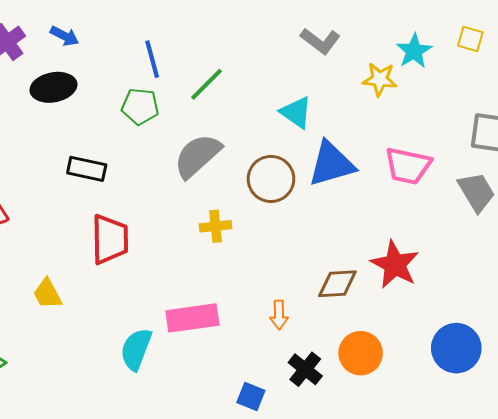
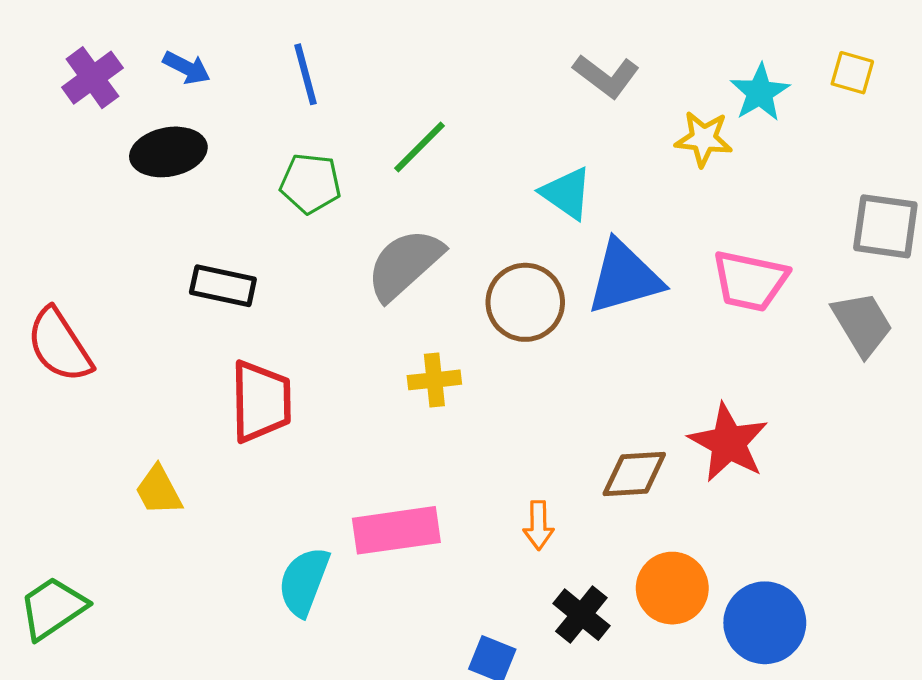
blue line: (152, 59) -> (306, 74), moved
blue circle: (456, 348) -> (765, 623), moved

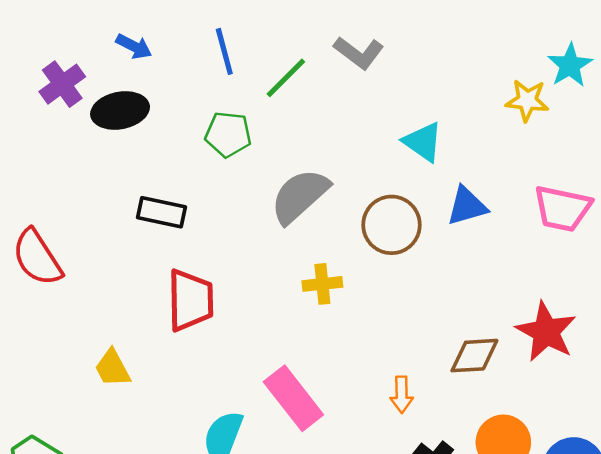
gray L-shape: (606, 76) -> (359, 53), moved
purple cross: (92, 78) -> (62, 84), moved
green line: (420, 147) -> (286, 78), moved
blue triangle: (624, 278) -> (467, 206), size x0.7
pink rectangle: (396, 530) -> (293, 398), turned 60

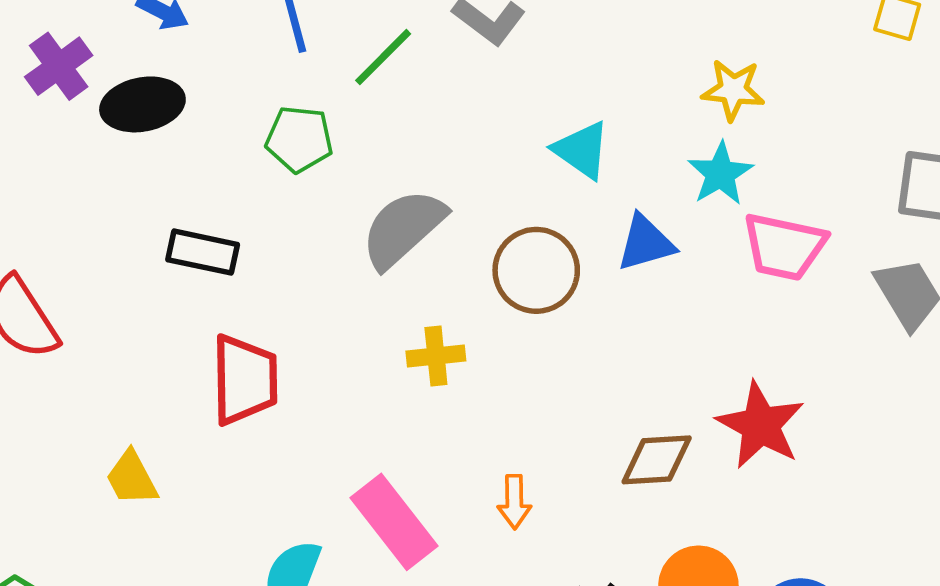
cyan star: (570, 65) -> (720, 174), moved
orange arrow: (402, 395) -> (514, 502), moved

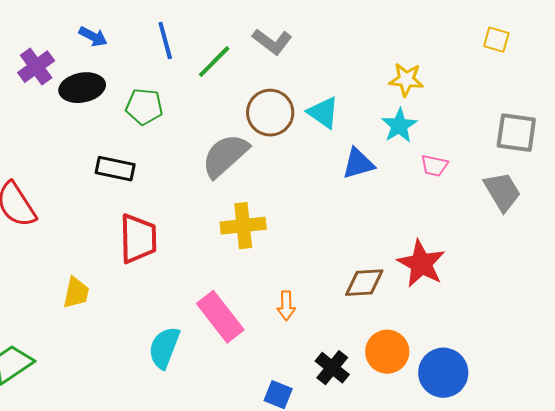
green pentagon: (299, 139) -> (144, 107), moved
pink trapezoid: (784, 247) -> (434, 166), size x0.6
brown circle: (536, 270) -> (270, 113), moved
yellow cross: (436, 356) -> (243, 226), size x1.4
yellow trapezoid: (132, 478) -> (76, 293), turned -140

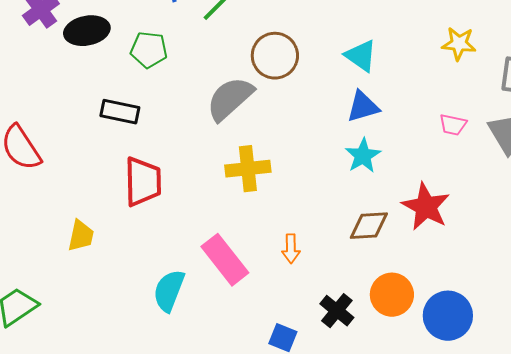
yellow star: (406, 80) -> (459, 44), moved
cyan triangle: (323, 113) -> (361, 56), moved
cyan star: (399, 126) -> (363, 156), moved
pink trapezoid: (434, 166) -> (453, 125), moved

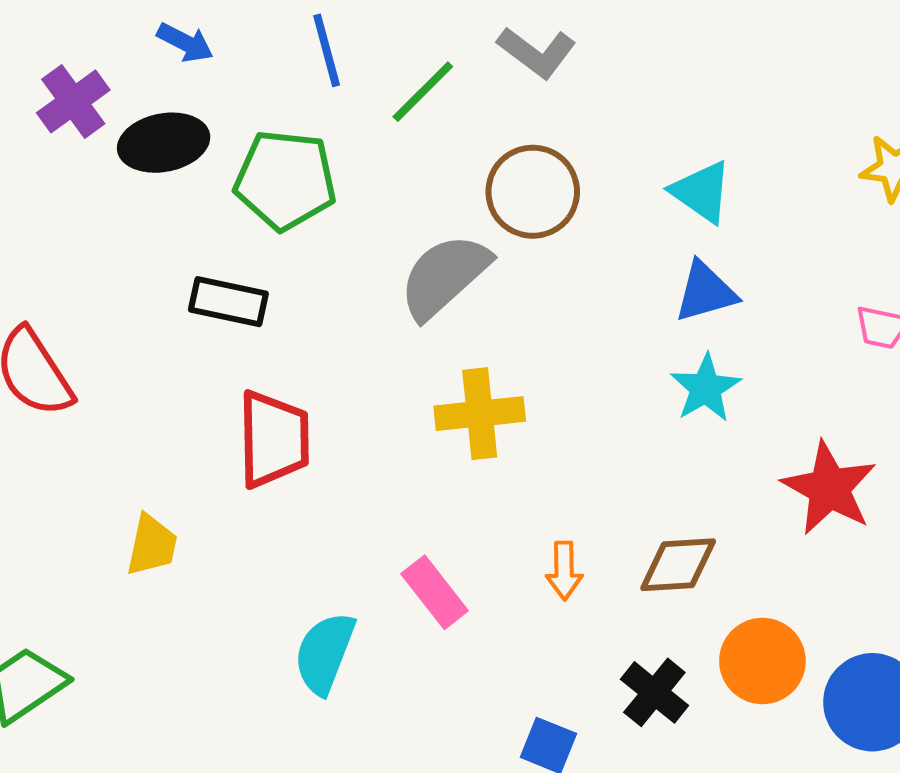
green pentagon: (149, 50) -> (285, 180), size x1.4
brown diamond: (369, 226) -> (678, 565), moved
pink rectangle: (225, 260) -> (435, 592), size x0.7

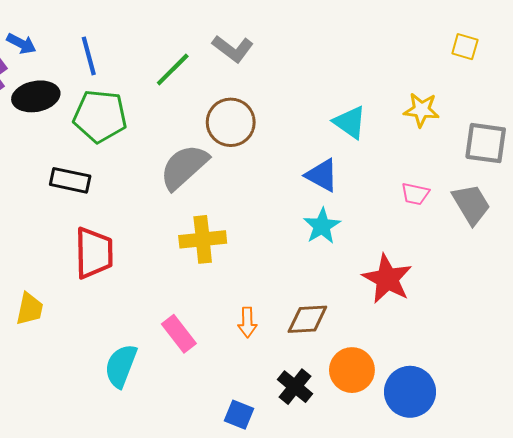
blue arrow: (185, 42) -> (21, 44), moved
blue line: (327, 50) -> (89, 56), moved
cyan triangle: (702, 192) -> (350, 122), moved
blue triangle: (706, 292) -> (322, 175), turned 45

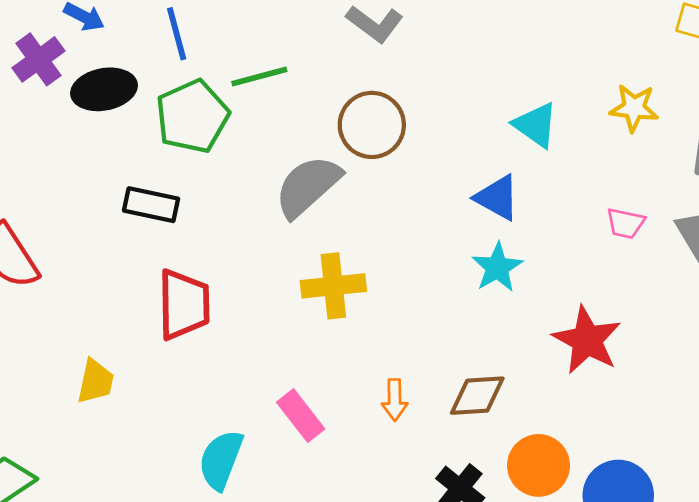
green line: (173, 69) -> (259, 77), moved, turned 30
green pentagon: (100, 116) -> (192, 116), turned -30

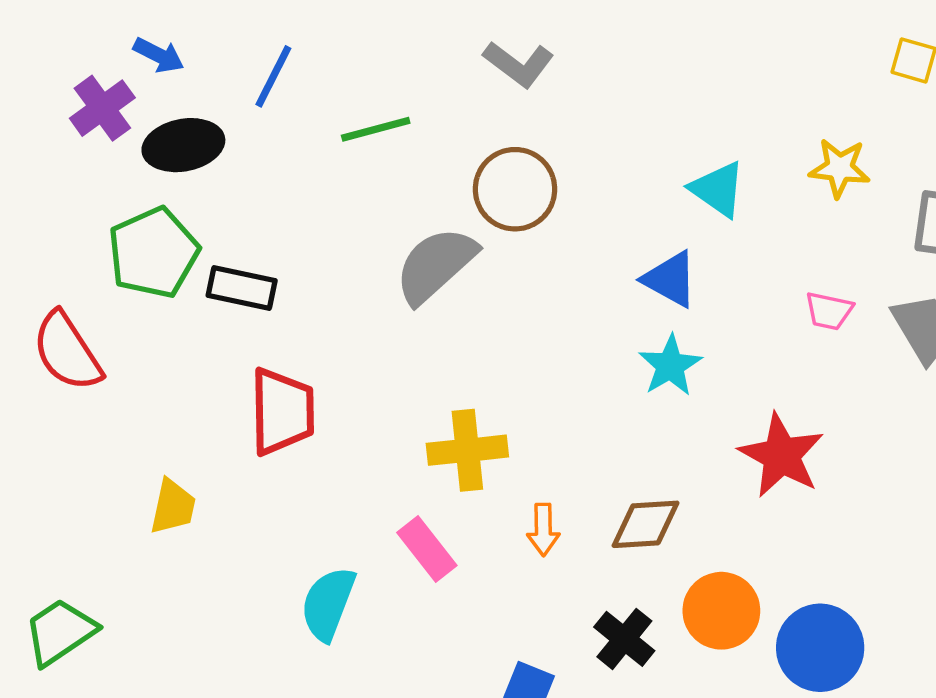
blue line: (177, 34) -> (273, 76), turned 42
green pentagon: (192, 116) -> (153, 253), moved
yellow cross: (333, 286) -> (467, 450), moved

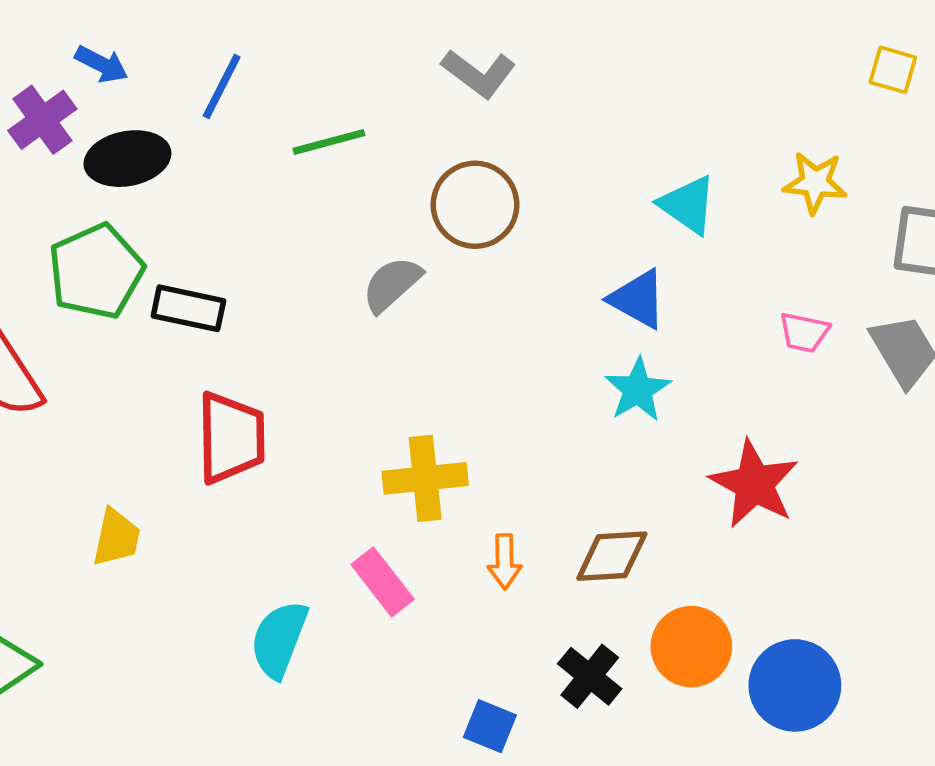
gray semicircle: (436, 265) -> (392, 284), size x0.7

